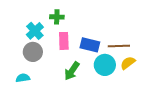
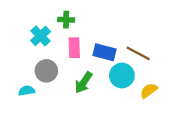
brown line: (119, 46) -> (138, 53), turned 30
gray circle: (33, 52) -> (46, 71), moved
yellow semicircle: (128, 63) -> (149, 91), moved

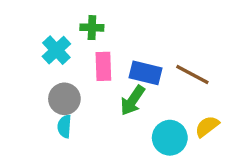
cyan circle: (122, 76) -> (170, 138), moved
green arrow: (84, 82) -> (133, 100), moved
cyan semicircle: (27, 91) -> (64, 126), moved, turned -77

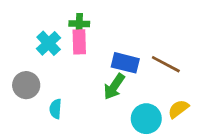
pink rectangle: (103, 66) -> (79, 42), moved
gray circle: (64, 99) -> (26, 85), moved

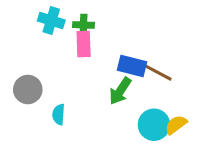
cyan cross: (49, 43) -> (51, 21), moved, turned -30
brown line: (166, 64) -> (157, 72), moved
yellow semicircle: (178, 109) -> (176, 125), moved

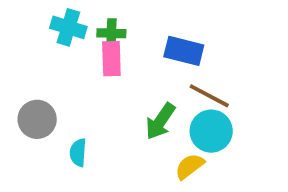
blue rectangle: (132, 66) -> (184, 51), moved
cyan circle: (154, 125) -> (211, 131), moved
yellow semicircle: (176, 125) -> (190, 166), moved

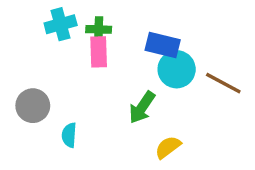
cyan cross: (68, 27) -> (61, 24), turned -32
brown line: (209, 96) -> (223, 83), moved
cyan circle: (211, 131) -> (177, 69), moved

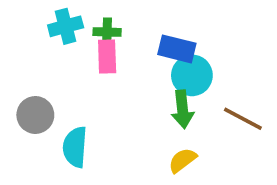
brown line: (223, 83) -> (243, 119), moved
green arrow: (142, 107) -> (183, 109), moved, turned -40
cyan semicircle: (69, 135) -> (75, 147), size x1.5

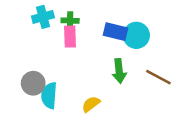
cyan circle: (192, 75) -> (136, 35), moved
gray circle: (35, 115) -> (33, 83), moved
yellow semicircle: (183, 160) -> (91, 104), moved

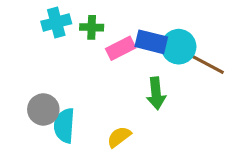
pink rectangle: (70, 37) -> (121, 48), moved, turned 65
brown line: (158, 77) -> (208, 64), moved

